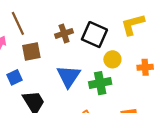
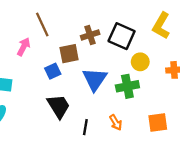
yellow L-shape: (133, 24) -> (161, 26), turned -45
brown square: (31, 51) -> (69, 54), moved
blue square: (14, 77) -> (53, 71), moved

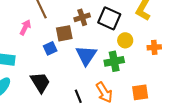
black trapezoid: (59, 106) -> (40, 82), moved
orange arrow: (116, 122) -> (104, 92), size x1.5
black line: (85, 127) -> (78, 96), turned -32

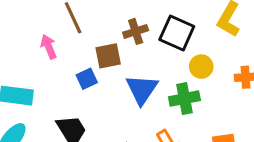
pink arrow: (25, 27) -> (49, 47), turned -49

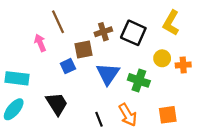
yellow circle: (201, 67) -> (162, 58), moved
green cross: (184, 99) -> (139, 80), turned 30

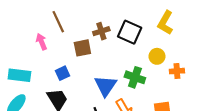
orange cross: (183, 65) -> (177, 71), moved
blue square: (68, 66) -> (62, 73), moved
blue triangle: (108, 74) -> (106, 86), moved

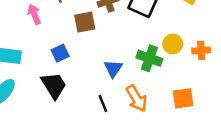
yellow circle: (157, 56) -> (173, 44), moved
blue triangle: (106, 86) -> (113, 69), size x0.7

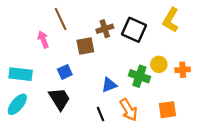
blue triangle: (113, 69) -> (109, 85), turned 35

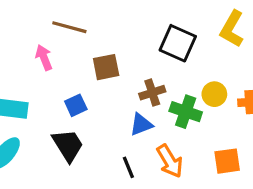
brown line: (61, 19) -> (69, 27), turned -50
brown cross: (105, 29) -> (152, 93), moved

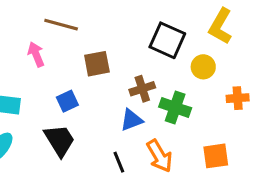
yellow circle: (214, 94) -> (203, 67), moved

